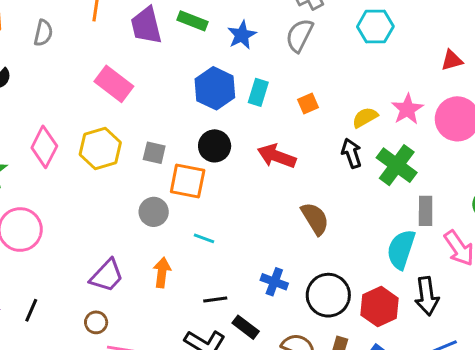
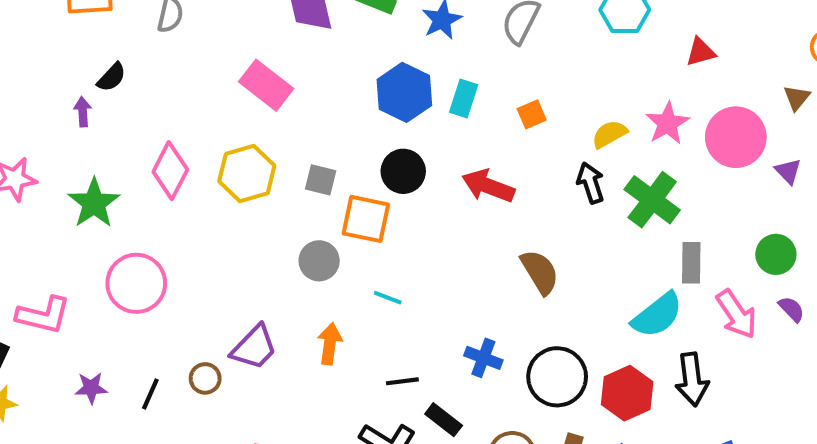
red triangle: (452, 60) -> (701, 52), moved
cyan semicircle: (401, 249) -> (657, 315), turned -147
brown circle: (96, 322) -> (205, 378), moved

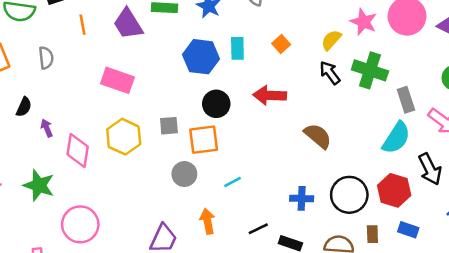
purple arrow: (83, 112) -> (47, 128), moved
cyan line: (388, 298) -> (233, 182), turned -30

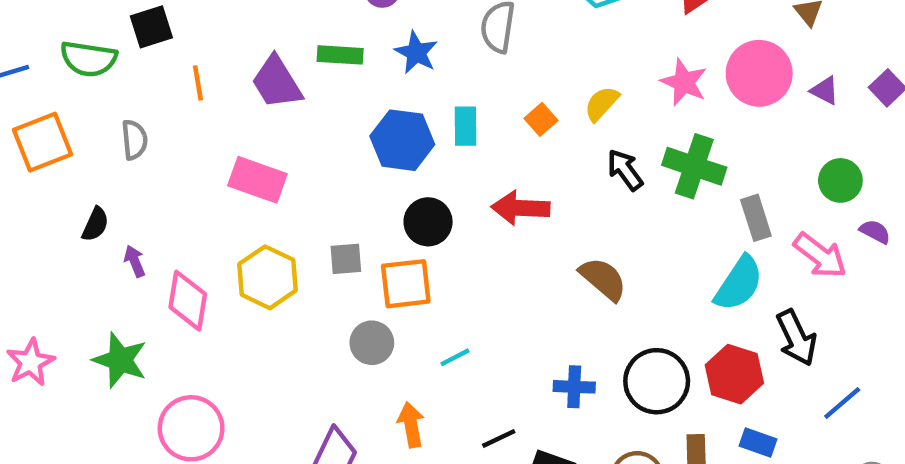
yellow semicircle: (331, 40) -> (602, 104), moved

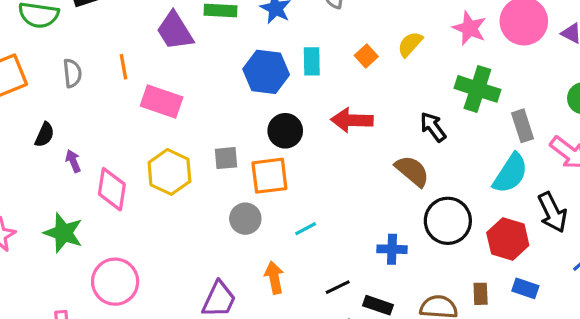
orange line: (198, 83) -> (123, 67), moved
black arrow: (625, 170) -> (433, 127), moved
black circle: (657, 381) -> (448, 221), moved

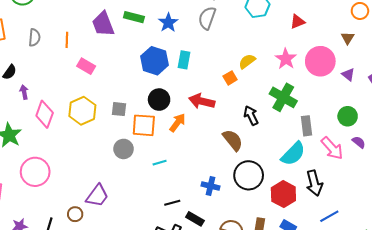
orange square: (366, 56) -> (230, 78), moved
pink rectangle: (162, 101) -> (86, 66), size x0.7
orange arrow: (274, 278) -> (177, 123), moved, turned 36

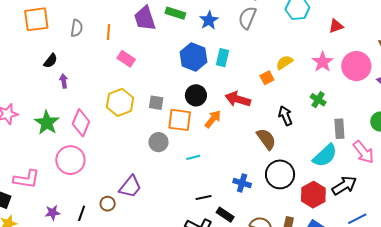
green cross: (283, 97) -> (318, 100), size x0.6
pink diamond: (45, 114) -> (81, 123), moved
black arrow: (314, 183) -> (344, 185), turned -110

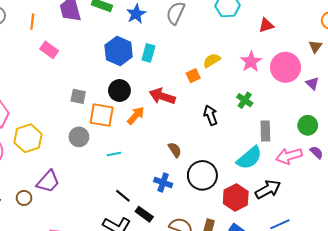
yellow hexagon: (120, 102) -> (28, 138), moved
brown semicircle: (266, 139) -> (175, 150), moved, size x0.7
pink arrow: (363, 152) -> (289, 156), turned 110
black line: (204, 198) -> (123, 196), turned 49

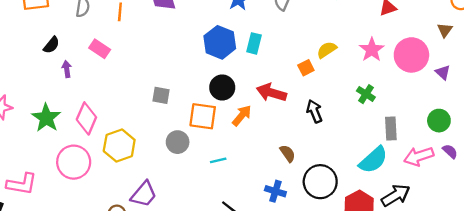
pink rectangle: (49, 50) -> (100, 49), moved
gray square: (78, 96) -> (161, 95), moved
black arrow: (211, 115) -> (314, 111), moved

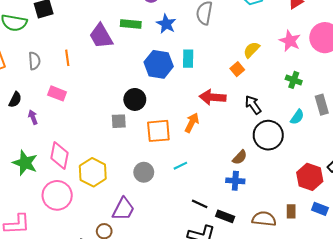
black circle: (222, 87) -> (135, 99), moved
gray circle: (178, 142) -> (144, 172), moved
brown semicircle: (288, 153) -> (240, 157), moved, turned 91
cyan semicircle: (373, 160) -> (297, 117), moved, size x0.6
black circle: (320, 182) -> (268, 135), moved

